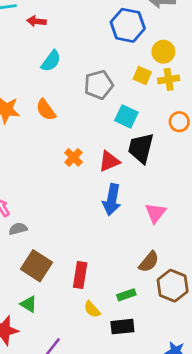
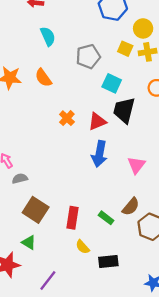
cyan semicircle: (51, 61) -> (48, 36), turned -60
green rectangle: (126, 295) -> (106, 218), moved, turned 56

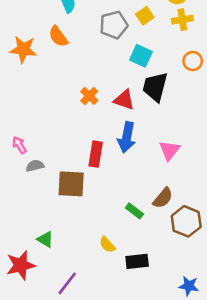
yellow square: (125, 49) -> (145, 16), moved, turned 32
orange semicircle: (43, 78) -> (58, 36), moved
red triangle: (97, 121) -> (124, 100), turned 42
brown square: (36, 210) -> (71, 184), moved, turned -30
red rectangle: (72, 218) -> (96, 154), moved

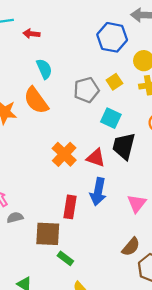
orange semicircle: (58, 36) -> (36, 100), size x1.4
orange cross: (89, 96) -> (64, 154), size x1.5
green rectangle: (134, 211) -> (65, 258), moved

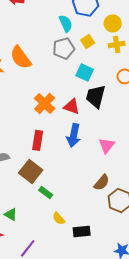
cyan semicircle: (44, 69) -> (66, 23), moved
red rectangle: (70, 207) -> (38, 140), moved
brown square: (48, 234) -> (31, 171), turned 35

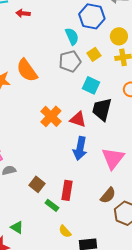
red rectangle: (38, 140) -> (67, 190), moved
pink triangle: (107, 145) -> (113, 158), size x1.4
brown square: (31, 171) -> (37, 184), size x0.7

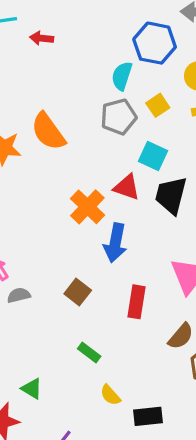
cyan semicircle: (72, 36) -> (122, 76), turned -138
red triangle: (78, 119) -> (127, 187), moved
blue arrow: (80, 148) -> (115, 243), moved
brown square: (37, 184) -> (78, 292), moved
red rectangle: (67, 190) -> (137, 302), moved

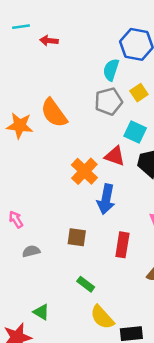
brown square: (78, 292) -> (77, 237), turned -30
gray semicircle: (19, 295) -> (31, 251), moved
yellow semicircle: (110, 395) -> (102, 317), size x1.5

